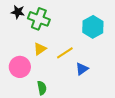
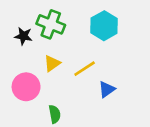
black star: (18, 12) -> (23, 36), moved
cyan hexagon: (93, 27) -> (104, 26), moved

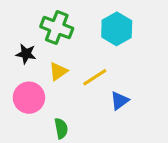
black star: (23, 36) -> (26, 54), moved

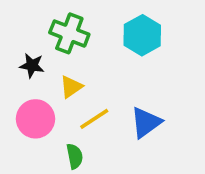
yellow line: (95, 77) -> (94, 119), moved
blue triangle: (120, 101) -> (146, 122), size x1.4

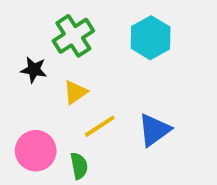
green cross: (69, 33) -> (73, 36), turned 36
pink circle: (35, 119) -> (36, 151), moved

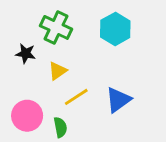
green cross: (73, 36) -> (56, 27), turned -32

